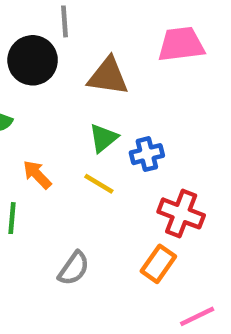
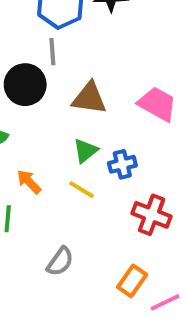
pink trapezoid: (181, 44) -> (157, 104), moved, turned 36
orange rectangle: (158, 264) -> (132, 281), moved

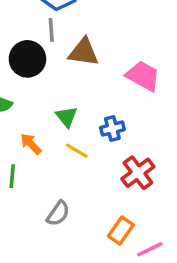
brown triangle: (89, 98) -> (84, 52), moved
green triangle: (85, 151) -> (67, 117), moved, turned -30
red cross: (152, 215) -> (138, 173), turned 32

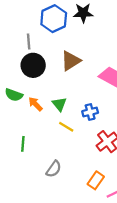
gray line: (51, 30) -> (29, 41), moved
brown triangle: (84, 52) -> (71, 61), turned -40
orange arrow: (31, 144) -> (35, 104), moved

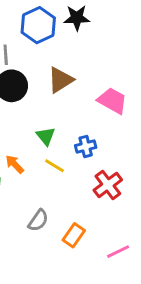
orange arrow: (35, 104) -> (15, 164), moved
orange rectangle: (96, 180) -> (74, 235), moved

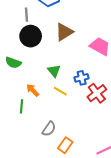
red cross: (108, 185) -> (97, 93), moved
orange rectangle: (74, 235) -> (65, 145), moved

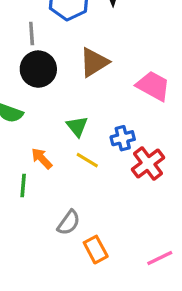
orange rectangle: (65, 145) -> (96, 250), turned -63

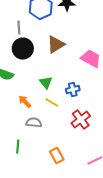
red cross: (148, 164) -> (81, 120), moved
green line: (23, 185) -> (18, 147), moved
gray semicircle: (69, 223) -> (34, 123), moved, turned -119

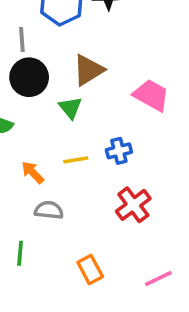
green triangle: (46, 83) -> (70, 108), moved
yellow line: (52, 103) -> (76, 160), moved, turned -40

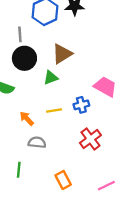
pink trapezoid: (151, 95) -> (105, 87), moved
green triangle: (70, 108) -> (51, 78), turned 49

